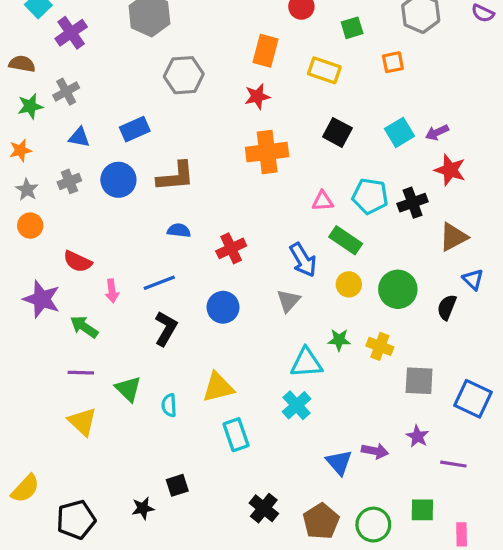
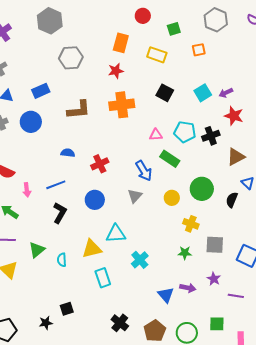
brown L-shape: (176, 177) -> (79, 110), moved
yellow circle: (349, 284) -> (172, 198), moved
green star: (339, 340) -> (185, 253), moved
cyan triangle: (306, 363) -> (116, 234), moved
green triangle: (128, 389) -> (37, 250), turned 36

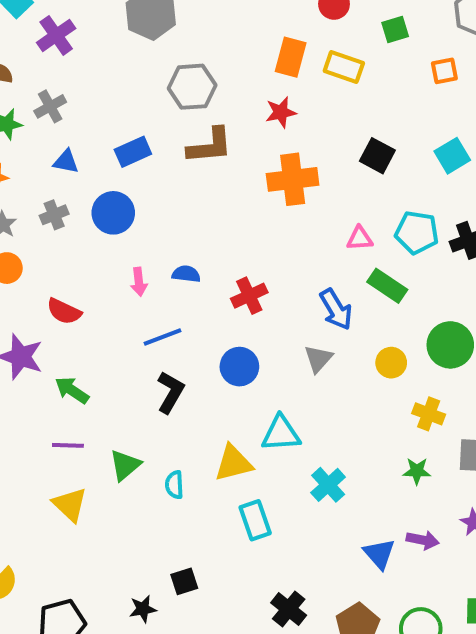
yellow rectangle: (157, 55) -> (344, 67), moved
brown L-shape: (79, 110) -> (210, 146), moved
pink arrow: (27, 190) -> (139, 282), moved

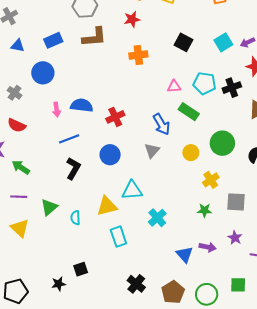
orange cross: (293, 179) -> (138, 55), size x0.7
gray cross: (54, 215) -> (15, 93), moved, turned -32
blue semicircle: (186, 274) -> (82, 105), size x1.5
yellow cross: (429, 414) -> (211, 180), turned 35

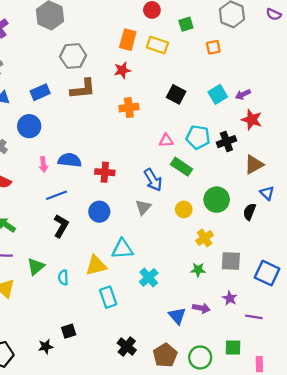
red cross: (115, 117) -> (105, 172), turned 30

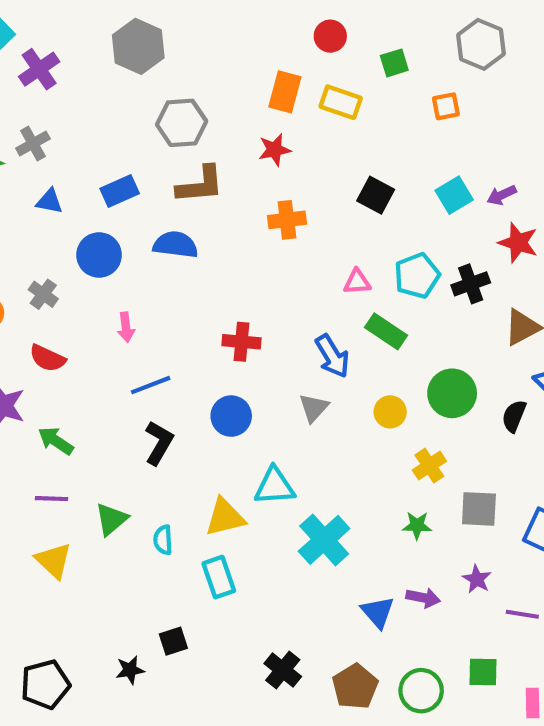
cyan pentagon: (198, 137) -> (417, 276), turned -30
blue semicircle: (70, 160) -> (175, 245), moved
cyan cross: (149, 277) -> (324, 540), size x1.4
cyan rectangle: (108, 297) -> (219, 577), moved

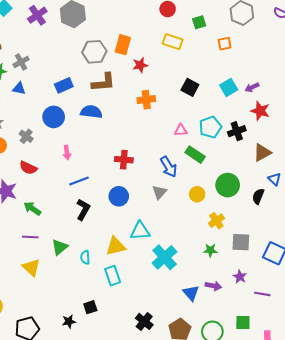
purple cross: (39, 69) -> (37, 15), moved
orange rectangle: (285, 92) -> (123, 45), moved
blue triangle: (49, 201) -> (19, 88), moved

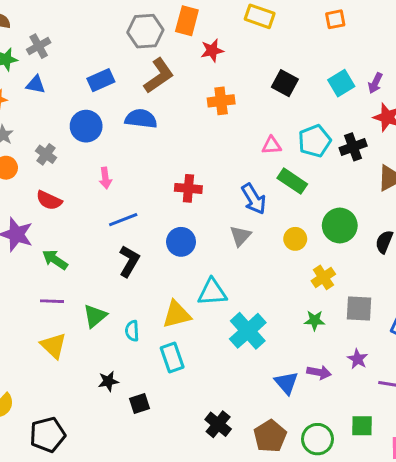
brown L-shape: (103, 82) -> (159, 76), turned -30
purple arrow: (252, 87) -> (375, 83), turned -40
black star: (69, 321) -> (108, 381), moved

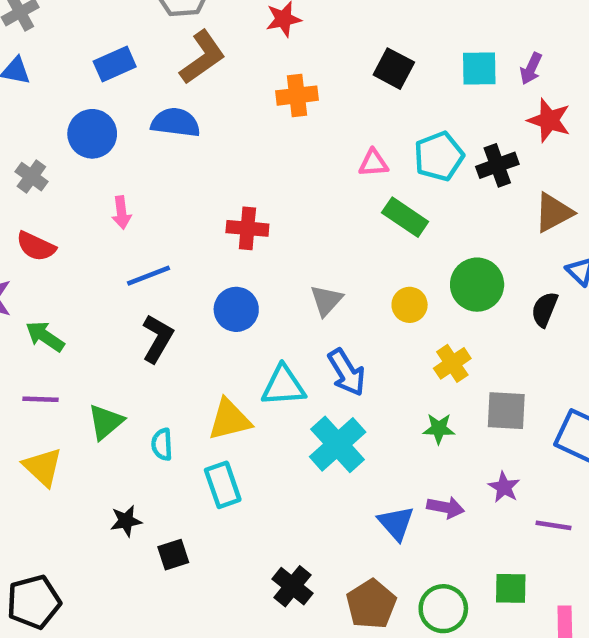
cyan square: (341, 83) -> (479, 69), turned 30
blue arrow: (254, 199) -> (347, 372), moved

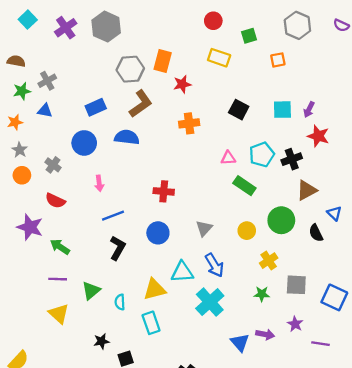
brown triangle: (554, 213) -> (307, 190), moved
black semicircle: (545, 309) -> (316, 233), turned -48

